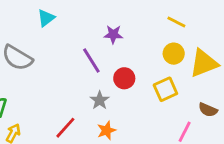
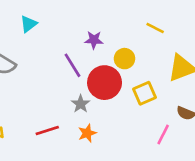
yellow circle: (174, 54) -> (124, 59), moved
red circle: (124, 78) -> (105, 83), size x1.6
red line: (65, 128) -> (47, 131), turned 30

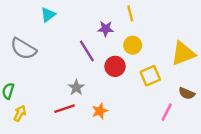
yellow line: (155, 28) -> (130, 13), moved, turned 49
red circle: (105, 83) -> (115, 66), size x0.7
gray star: (81, 104) -> (76, 87), moved

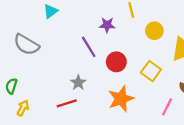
yellow circle: (133, 45) -> (154, 31), moved
yellow square: (150, 76) -> (151, 71), turned -30
orange star: (100, 111) -> (121, 99), moved, size x1.6

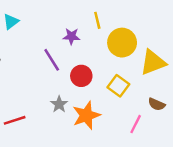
yellow circle: (154, 31) -> (122, 43), size x1.5
gray star: (78, 83) -> (59, 104), moved
red line: (67, 103) -> (15, 120), moved

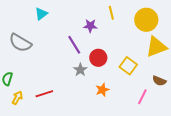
yellow circle: (122, 43) -> (146, 20), moved
gray star: (59, 104) -> (80, 70), moved
orange star: (86, 115) -> (102, 90), size x0.6

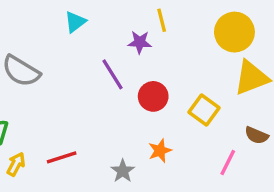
yellow line: (111, 13) -> (162, 20), moved
cyan triangle: (41, 14) -> (75, 22), moved
gray star: (80, 70) -> (123, 171), moved

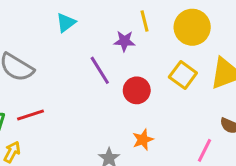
yellow circle: (234, 32) -> (192, 27), moved
yellow square: (204, 110) -> (183, 75), moved
red line: (62, 157) -> (30, 115), moved

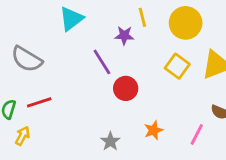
cyan triangle: (66, 23) -> (71, 19), size x1.4
red circle: (137, 90) -> (126, 88), moved
orange star: (143, 140) -> (154, 130), moved

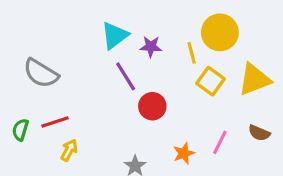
yellow line: (142, 17) -> (192, 53), moved
cyan triangle: (71, 19) -> (115, 36), moved
pink line: (197, 134) -> (220, 142), moved
yellow arrow: (22, 136) -> (69, 150), moved

